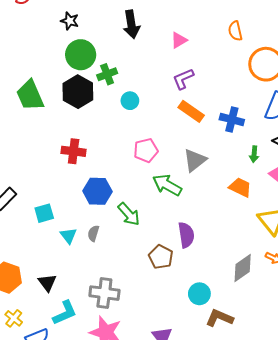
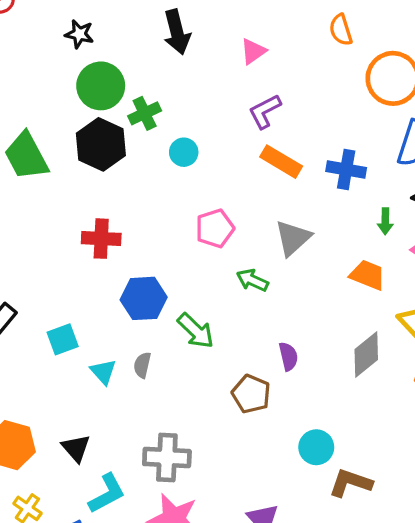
green arrow: (167, 185) -> (252, 280), size x0.7
purple semicircle: (186, 235) -> (288, 356), size x0.7
gray diamond: (243, 268) -> (366, 355), moved

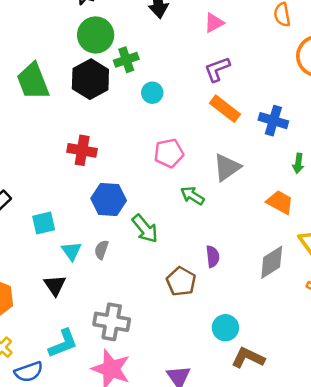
black triangle: (76, 448) -> (55, 285), moved

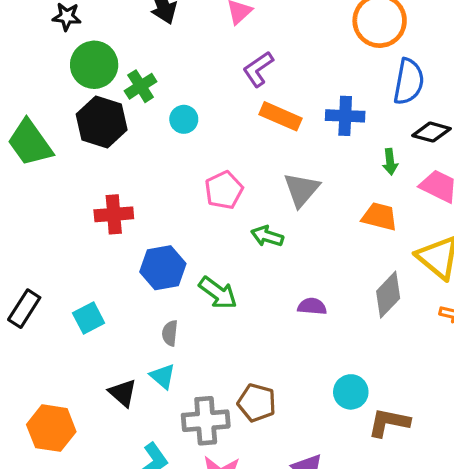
cyan triangle: (71, 251) -> (163, 376), moved
purple semicircle: (213, 257) -> (312, 306), turned -65
brown pentagon: (181, 281) -> (257, 403), moved

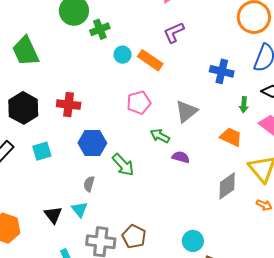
orange rectangle: (281, 116) -> (150, 60), moved
black hexagon: (102, 122) -> (23, 108), moved
purple semicircle: (312, 306) -> (181, 157), moved
cyan square: (89, 318) -> (42, 151), moved

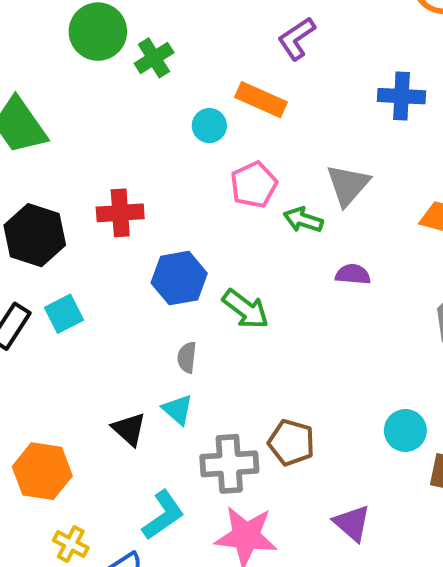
cyan circle: (123, 55) -> (209, 126), moved
green arrow: (160, 136) -> (303, 220), moved
cyan square: (42, 151) -> (64, 314), moved

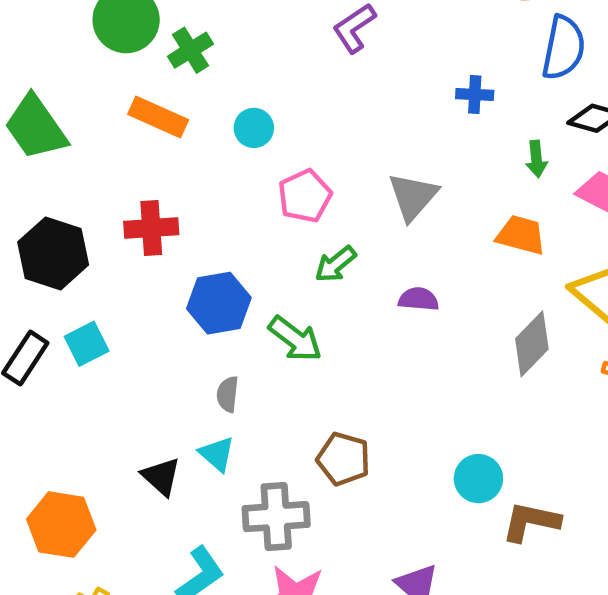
blue cross: (402, 96) -> (475, 94), size x0.7
orange rectangle: (261, 100) -> (158, 117), moved
green arrow: (303, 220) -> (336, 264), moved, turned -57
brown pentagon: (291, 443) -> (343, 459), moved

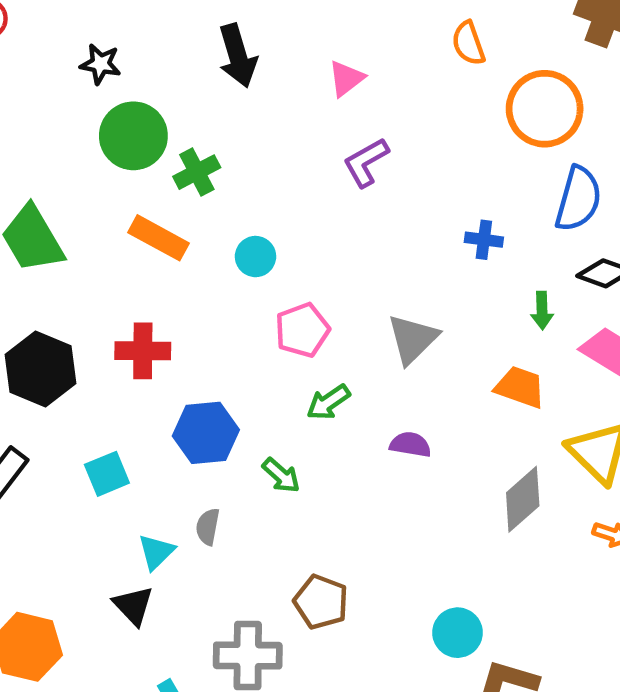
green arrow: (295, 339) -> (281, 475), size x0.7
cyan square: (87, 344) -> (107, 474), moved
cyan triangle: (217, 454) -> (156, 552), moved, turned 30

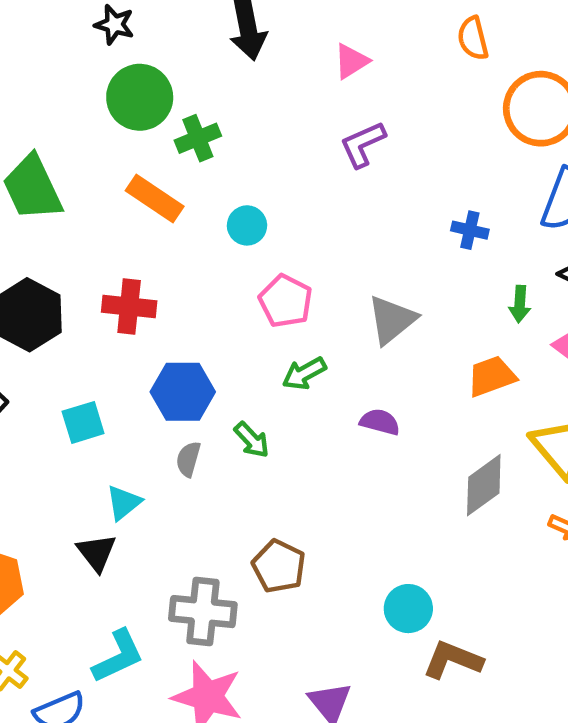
pink pentagon: (302, 330) -> (286, 301), turned -30
orange trapezoid: (520, 387) -> (492, 376), turned -45
gray semicircle: (208, 527) -> (188, 459), moved

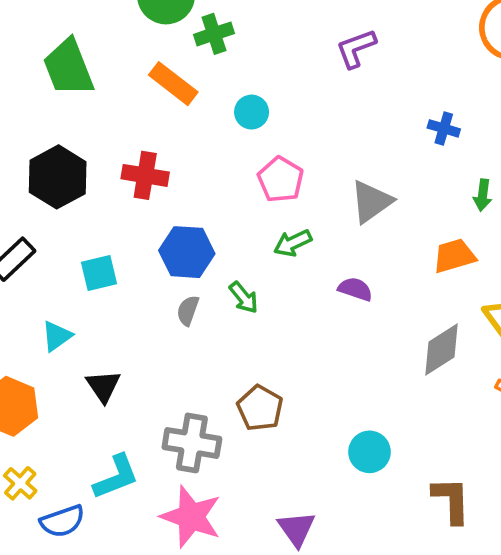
cyan triangle: (124, 503) -> (57, 336), moved
brown L-shape: (453, 660) -> (451, 500), moved, turned 63

